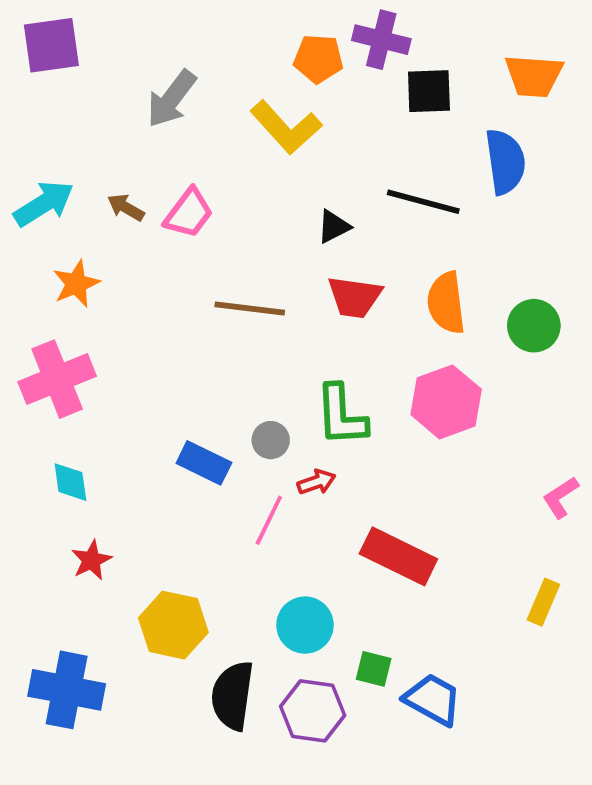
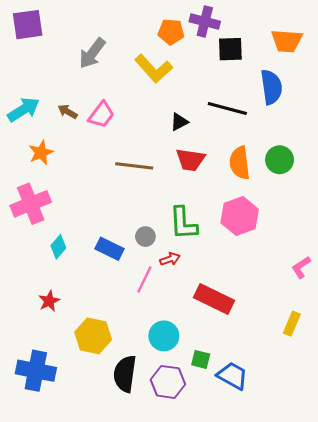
green circle: (534, 326) -> (280, 160), moved
cyan diamond: (70, 482) -> (58, 247), moved, turned 50

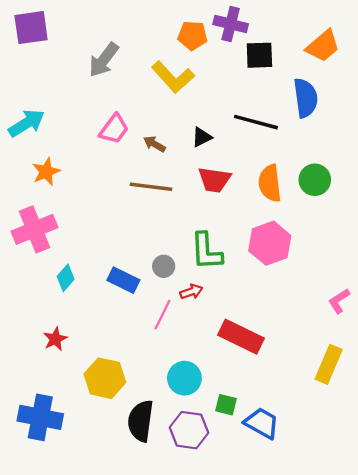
orange trapezoid: (287, 41) -> (323, 46), turned -44
brown arrow: (68, 112) -> (154, 144), moved
yellow rectangle: (292, 324) -> (329, 364), size x1.4

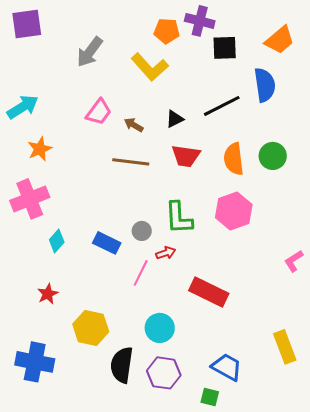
black line: (256, 122) -> (222, 106), turned -42
yellow rectangle: (329, 364) -> (285, 347), moved, turned -44
green square: (226, 405) -> (210, 397), moved

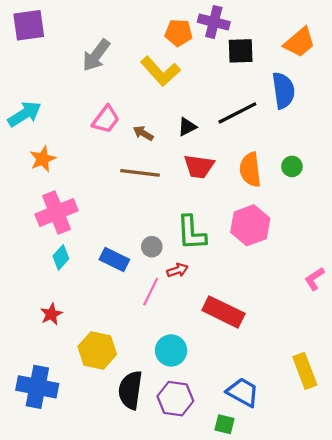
green circle: (273, 156) -> (292, 166), size x0.7
pink cross: (30, 199) -> (57, 212), moved

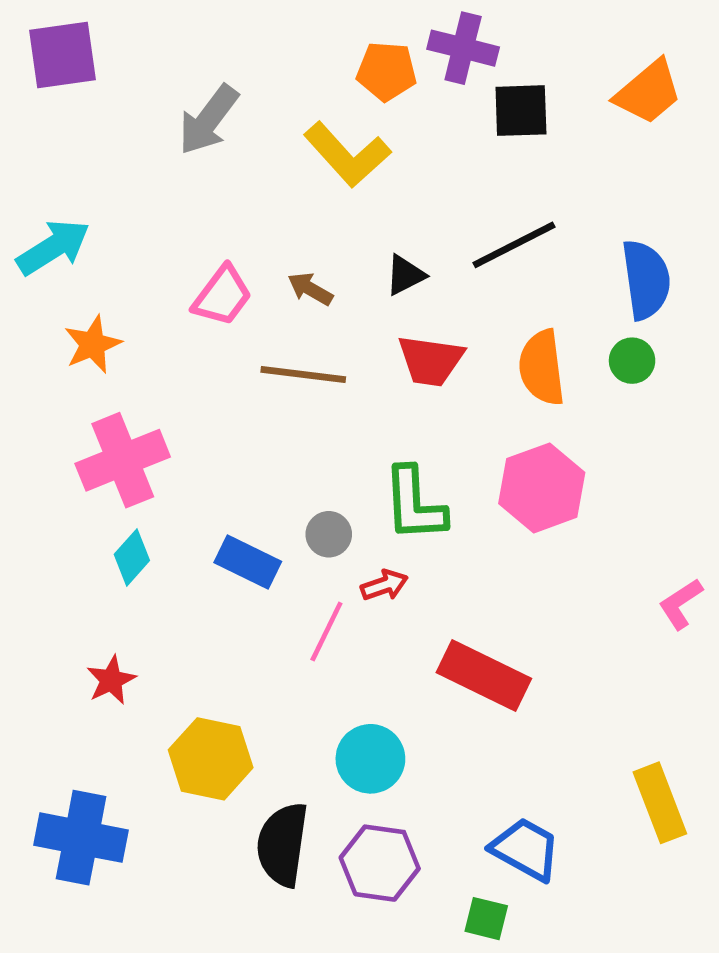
blue semicircle: (283, 90) -> (646, 280), moved
pink trapezoid: (106, 119) -> (222, 296), moved

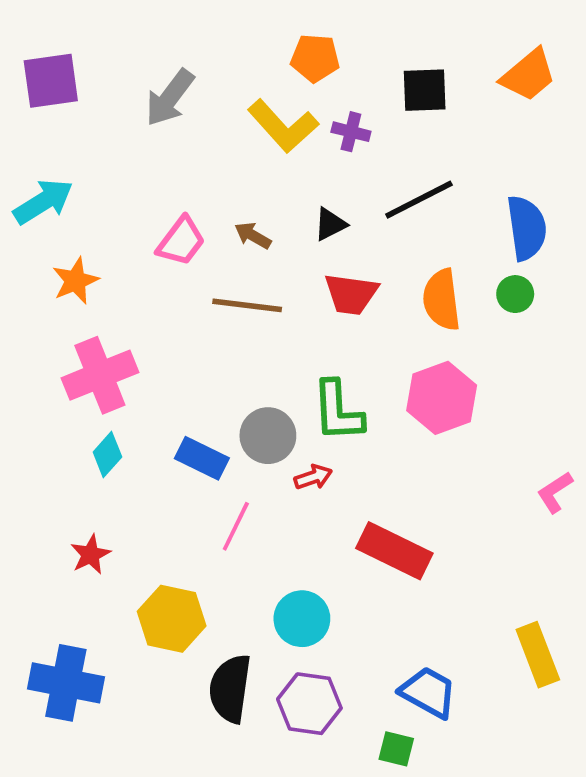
purple cross: (463, 48) -> (351, 132), moved, size x0.7
purple square: (63, 55) -> (51, 81), moved
gray circle: (329, 534) -> (268, 436), size x1.5
pink line: (326, 632) -> (236, 526), moved

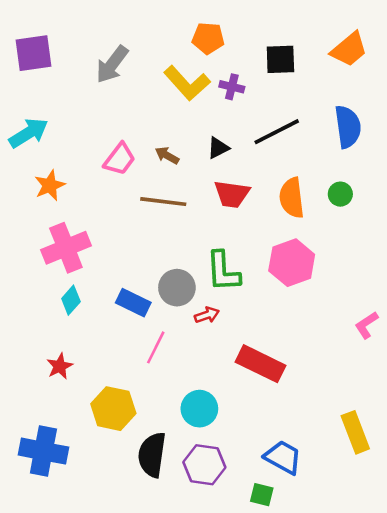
blue semicircle: (527, 228) -> (348, 127), moved

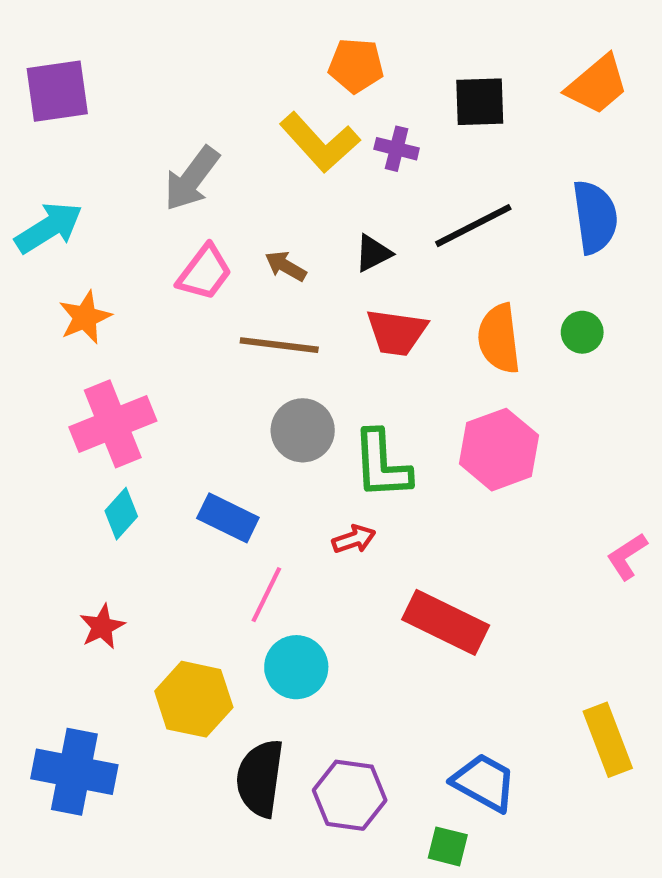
gray arrow: (112, 64) -> (192, 179), moved
gray circle: (177, 288) -> (303, 430), moved
cyan circle: (199, 409) -> (296, 667), moved

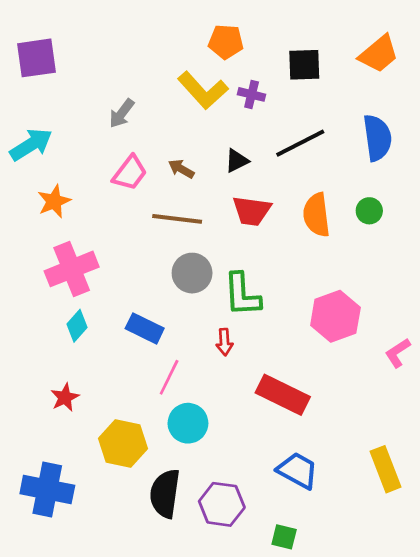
gray arrow: (192, 179) -> (122, 113), size x0.7
pink hexagon: (499, 450) -> (335, 316), moved
red arrow: (354, 539) -> (225, 342), turned 105
blue trapezoid: (484, 782) -> (298, 471), moved

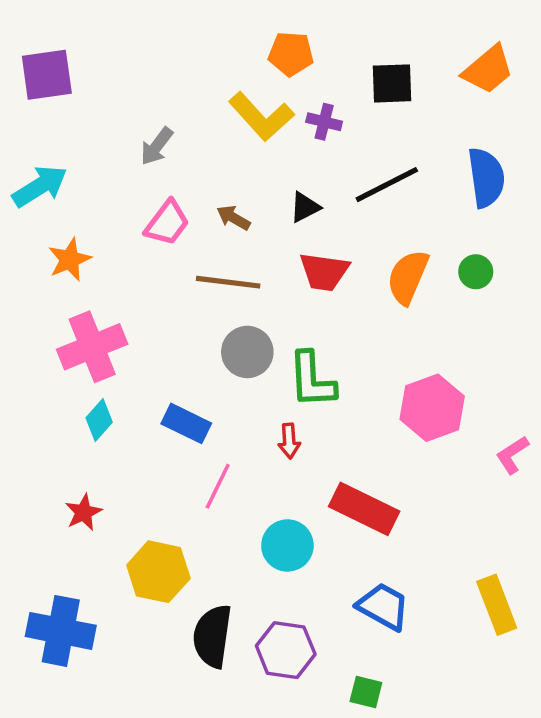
orange semicircle: (317, 215) -> (408, 277), turned 30
cyan circle: (188, 423) -> (287, 545), moved

